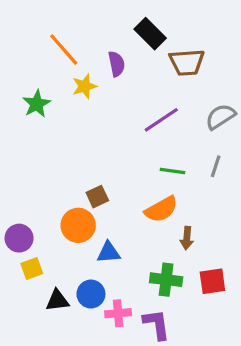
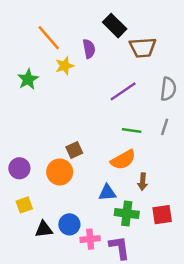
gray semicircle: (220, 117) -> (168, 89), turned 130
purple circle: (19, 238) -> (19, 168), moved
blue triangle: (109, 252) -> (107, 193), moved

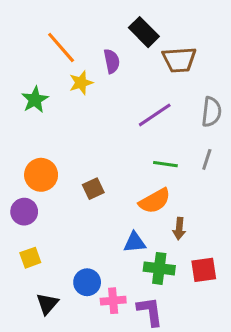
orange circle: (60, 172) -> (41, 175), moved
black triangle: (44, 229) -> (47, 304), moved, turned -42

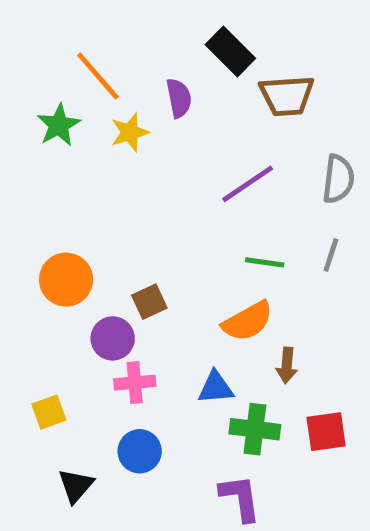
green star: (35, 100) -> (59, 125), moved
purple circle: (24, 212) -> (113, 338), moved
pink cross: (113, 301) -> (135, 383), moved

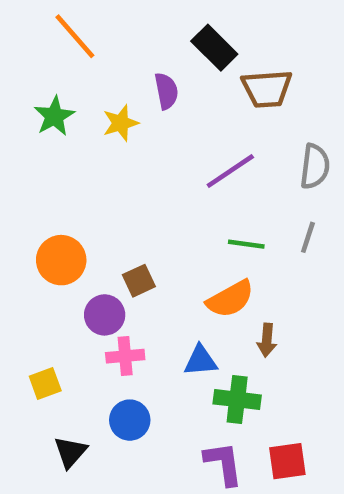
orange line: (98, 76) -> (75, 36), moved
red square: (326, 432) -> (287, 461), moved

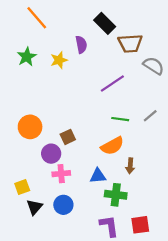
gray semicircle: (315, 166) -> (154, 66), moved, turned -65
gray line: (308, 237) -> (150, 116), turned 32
black triangle: (70, 452) -> (34, 207), moved

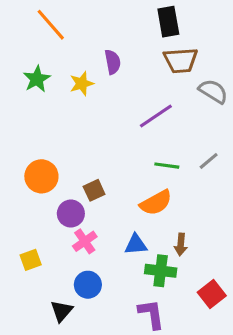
black rectangle: (105, 23) -> (168, 22), moved, turned 35
brown arrow: (130, 166) -> (181, 244), moved
pink cross: (61, 174) -> (85, 241), turned -30
black triangle: (34, 207) -> (62, 311), moved
red square: (140, 225) -> (212, 294), moved, turned -30

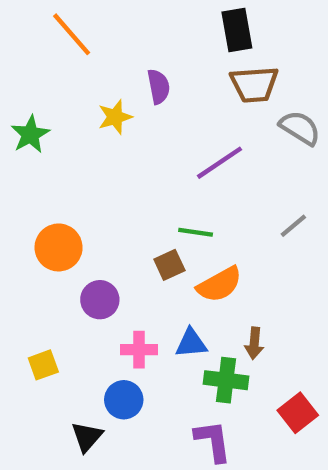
green star: (37, 79) -> (30, 134), moved
green line: (167, 166) -> (196, 232), moved
brown square: (94, 190) -> (169, 265), moved
pink cross: (85, 241) -> (139, 350), moved, turned 35

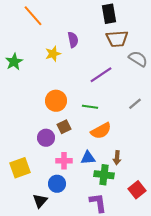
orange circle: (59, 247) -> (56, 101), moved
brown square: (169, 265) -> (64, 127), moved
yellow square: (43, 365) -> (20, 168), size x1.5

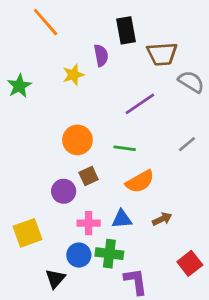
black rectangle: (109, 14) -> (126, 30), moved
brown arrow: (117, 158) -> (162, 219), turned -120
green cross: (104, 175) -> (109, 254), moved

